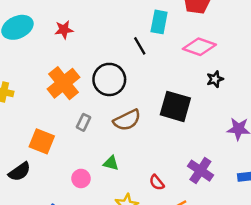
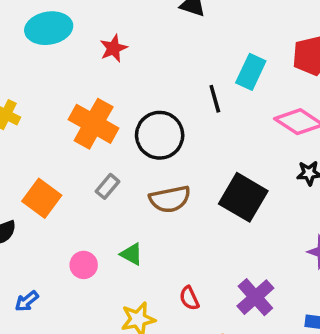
red star: (64, 30) -> (113, 48), turned -30
orange cross: (64, 83) -> (94, 124), turned -36

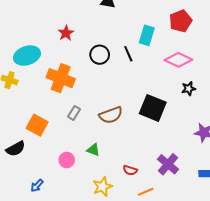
cyan ellipse: (49, 28) -> (27, 56), moved
black circle: (160, 135) -> (100, 55), moved, size x0.7
red semicircle: (189, 298) -> (130, 170), turned -40

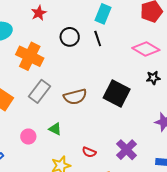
cyan rectangle: (147, 35) -> (103, 14), moved
gray rectangle: (74, 113) -> (40, 91), size x1.6

